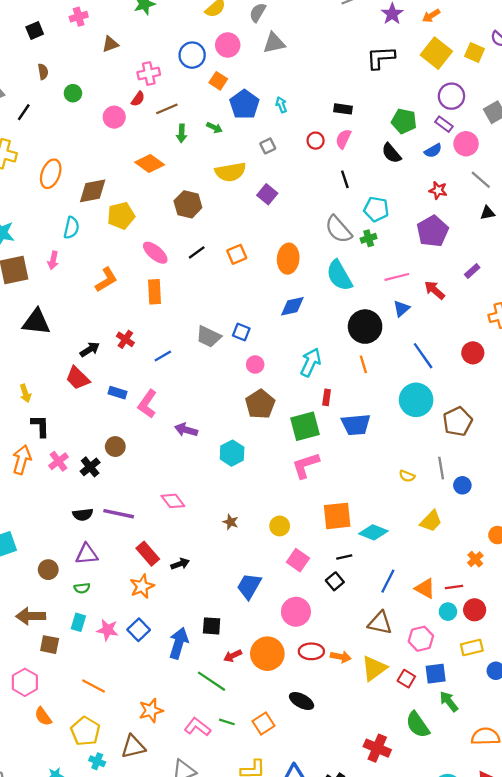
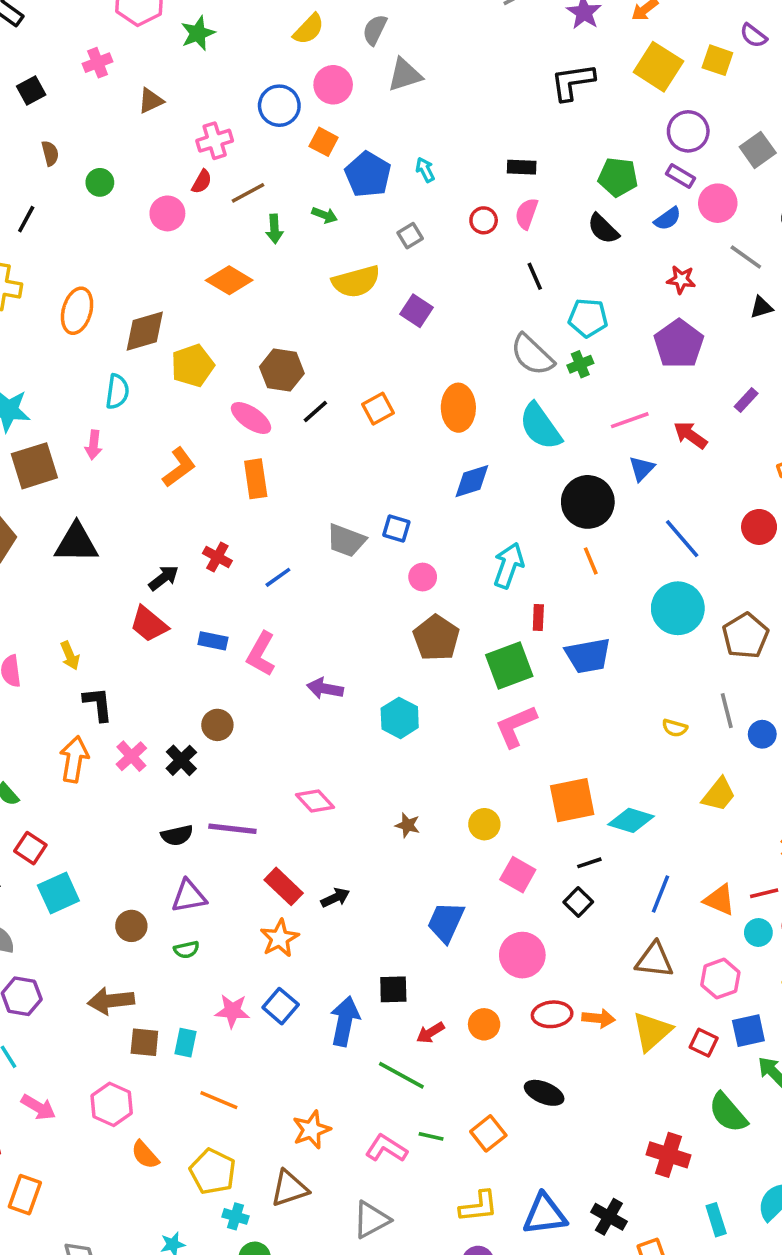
brown hexagon: (188, 204) -> (282, 370), moved
cyan rectangle: (78, 622) -> (186, 1043), moved
orange circle: (267, 654) -> (484, 1024), size x0.6

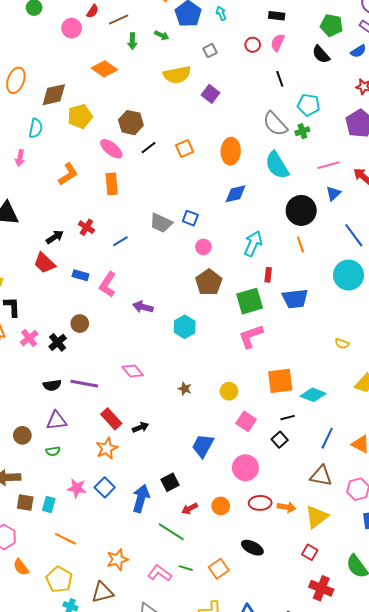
black square: (393, 989) -> (170, 482), turned -30
red square: (704, 1043) -> (310, 552), moved

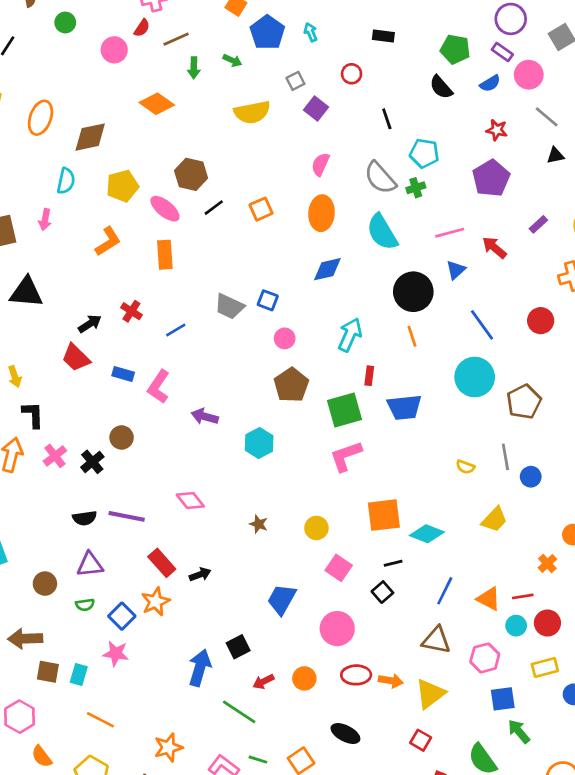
pink semicircle: (278, 43) -> (320, 164), moved
purple square: (211, 94) -> (316, 108), moved
yellow pentagon: (80, 116) -> (122, 186), moved
blue square: (105, 487) -> (122, 616), moved

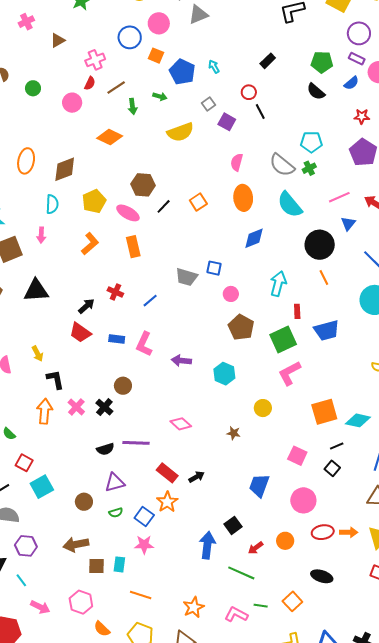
black rectangle: (383, 36) -> (268, 61), turned -42
black line: (387, 119) -> (260, 111), moved
yellow circle: (316, 528) -> (263, 408), moved

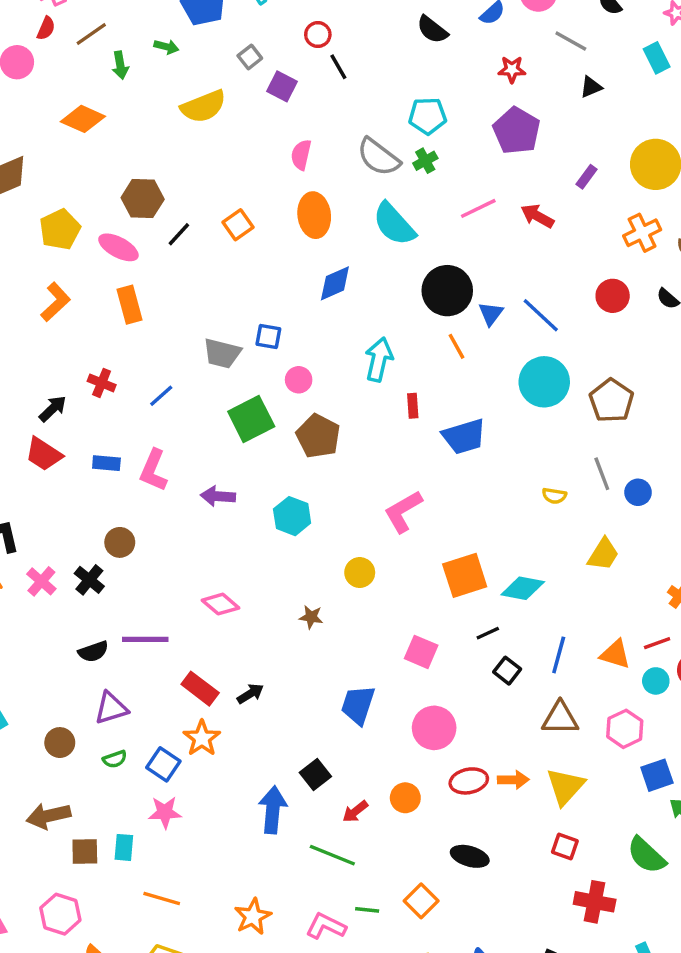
blue triangle: (348, 224) -> (491, 314), moved
green square: (283, 339) -> (251, 419), moved
black square: (332, 468) -> (507, 671), moved

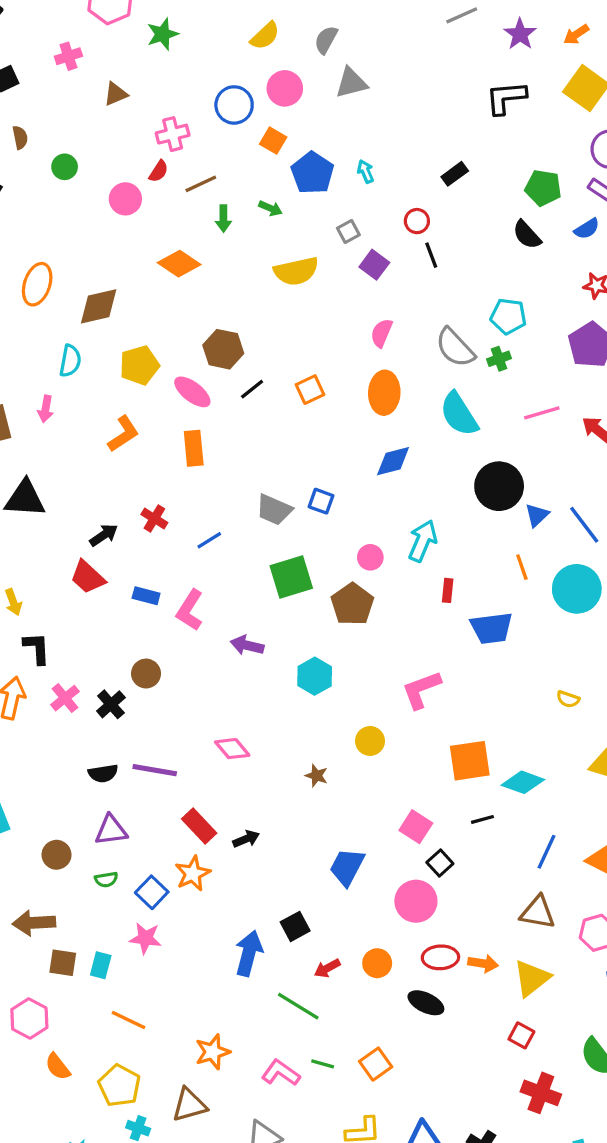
orange line: (456, 346) -> (522, 567), moved
pink circle: (299, 380) -> (370, 557), moved
black square: (507, 671) -> (440, 863), moved
black ellipse: (470, 856) -> (426, 1003), moved

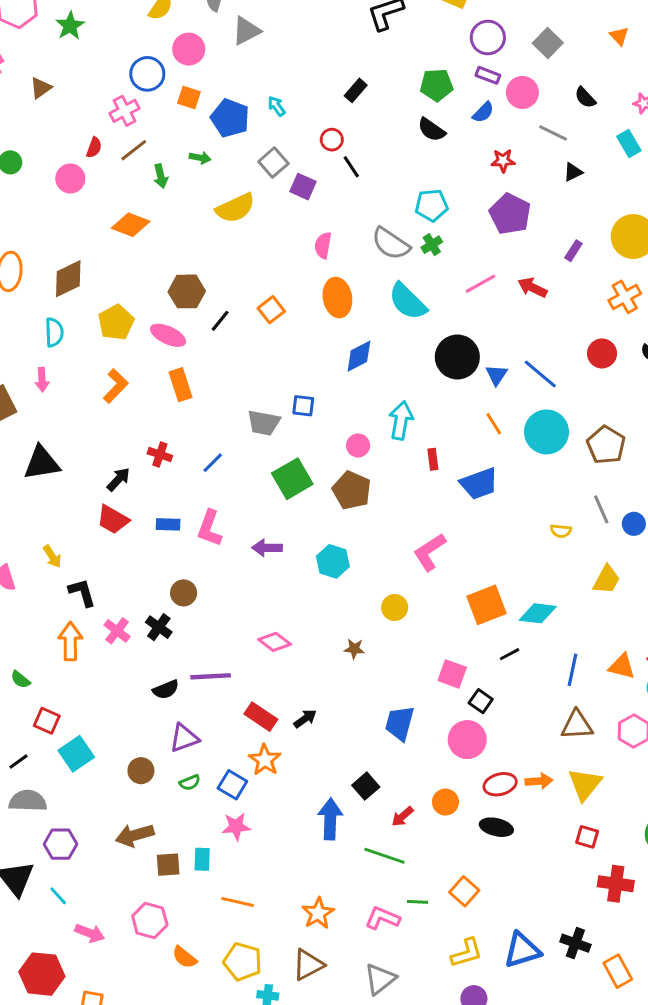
pink cross: (173, 134) -> (124, 111), moved
gray square: (348, 232) -> (273, 163), size x1.4

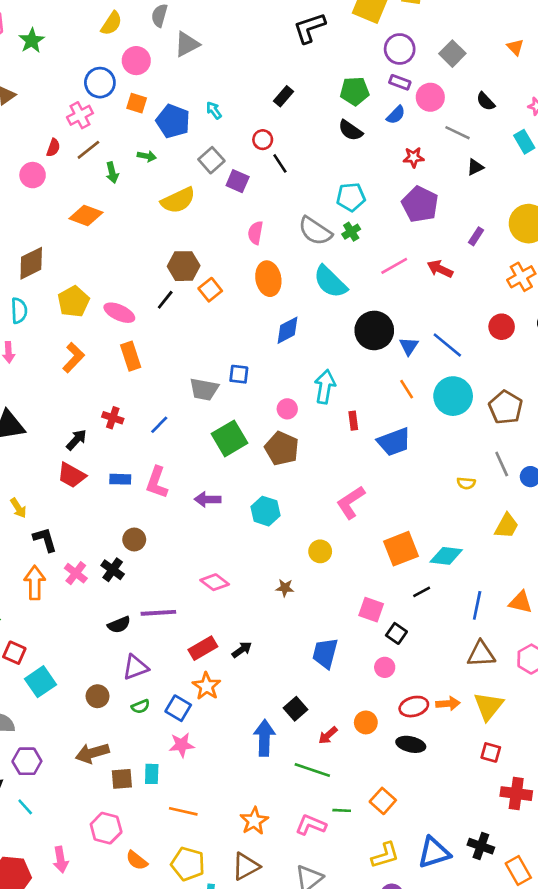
brown hexagon: (187, 291) -> (184, 266), moved
red rectangle: (261, 717) -> (203, 648), turned -64
pink circle: (467, 740) -> (385, 667), size x0.6
pink arrow: (90, 933) -> (61, 860), moved, turned 60

